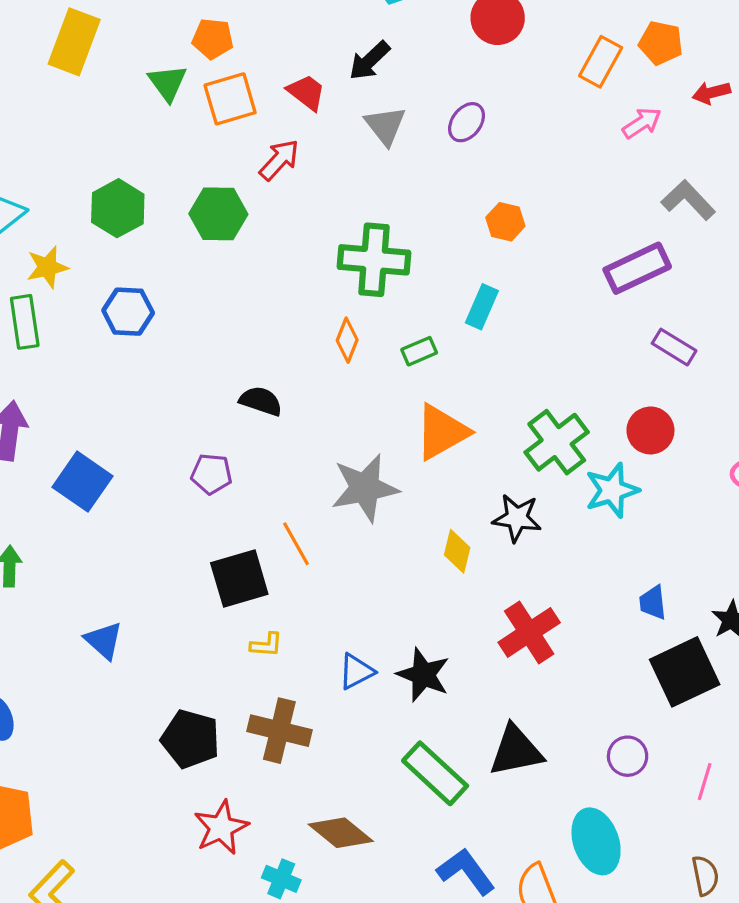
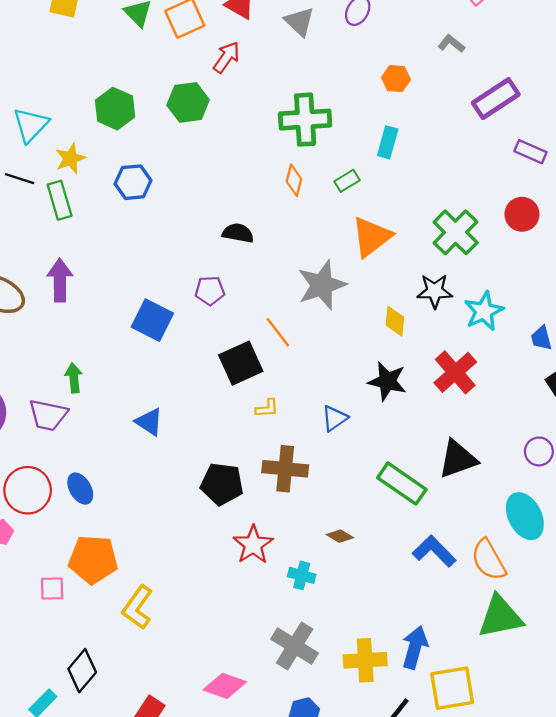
gray L-shape: (688, 200) -> (451, 44), moved, size x0.7
blue square: (83, 482) -> (152, 320), moved
cyan star: (612, 490) -> (484, 311), moved
black star: (423, 675) -> (387, 381), moved
brown diamond: (341, 833) -> (340, 536), size x0.6

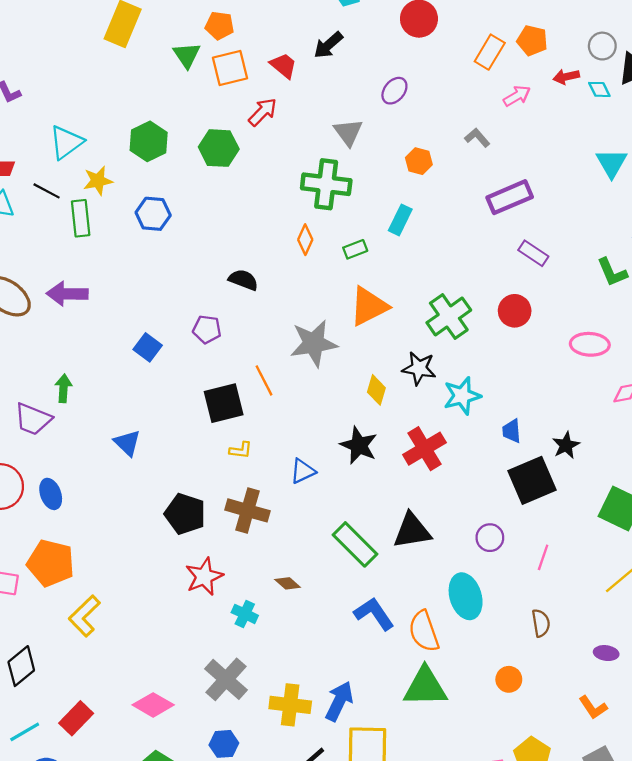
gray triangle: (299, 22) -> (348, 132), moved
purple arrow: (60, 280) -> (67, 294), turned -99
blue square: (152, 320) -> (148, 347), size x0.7

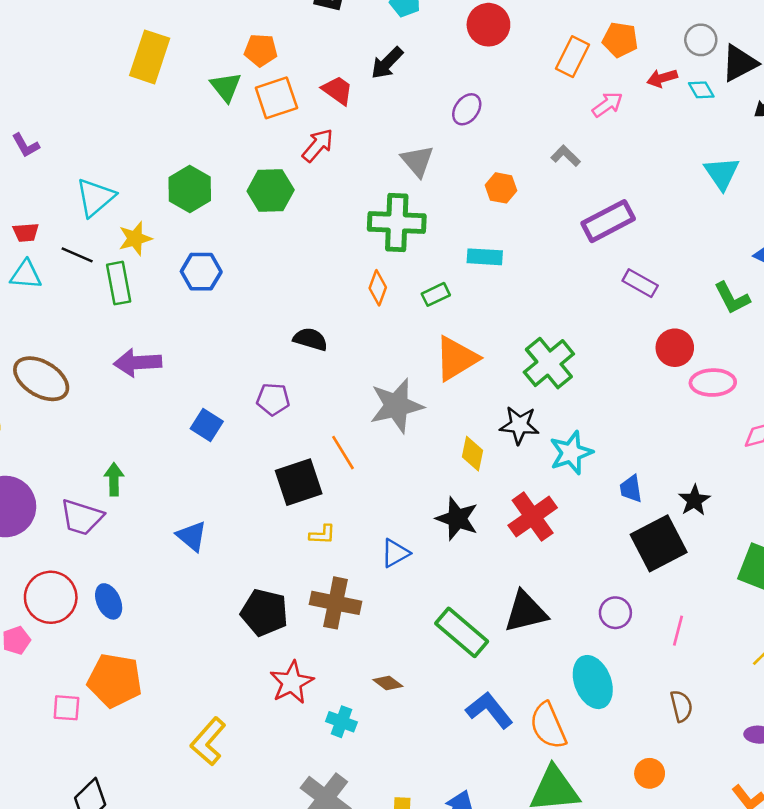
cyan rectangle: (400, 220) -> (485, 257), turned 72
purple arrow: (67, 294) -> (138, 363), moved
red circle: (515, 311) -> (675, 348), moved
yellow L-shape: (84, 616) -> (208, 741), moved

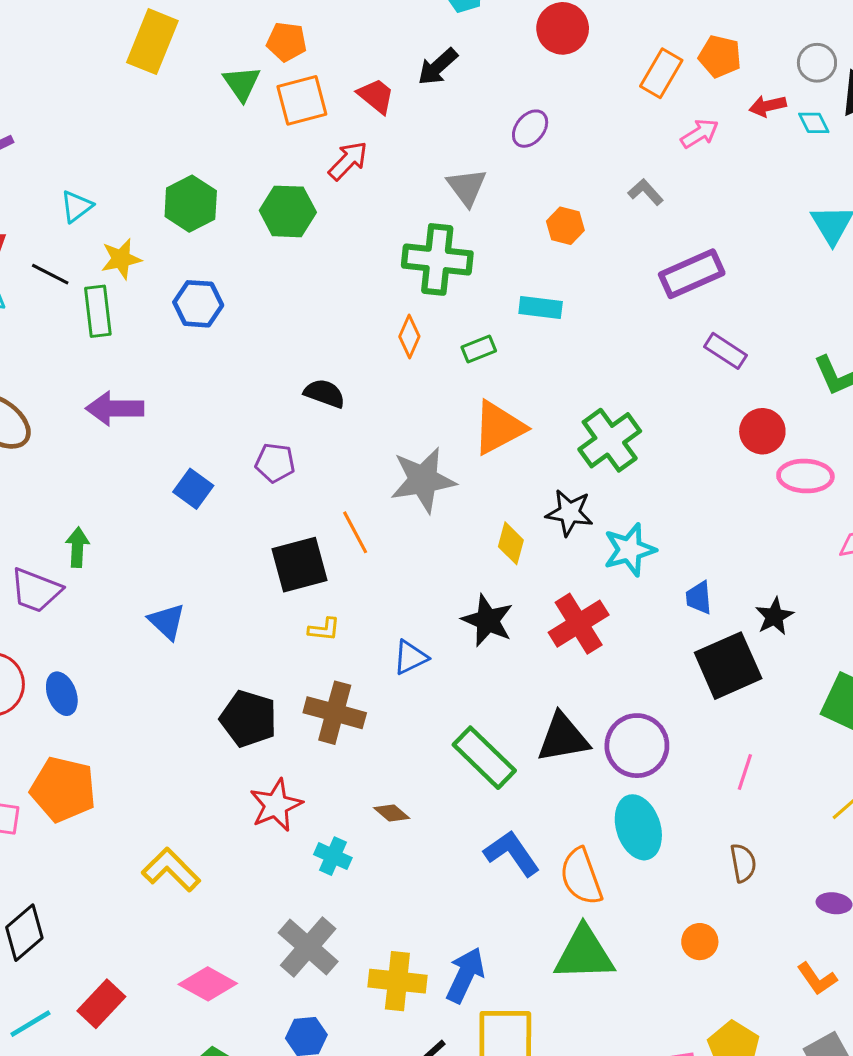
cyan triangle: (95, 197) -> (77, 206), size x0.7
purple circle: (615, 613) -> (637, 746), moved, size x1.6
yellow L-shape: (208, 741) -> (171, 870), turned 90

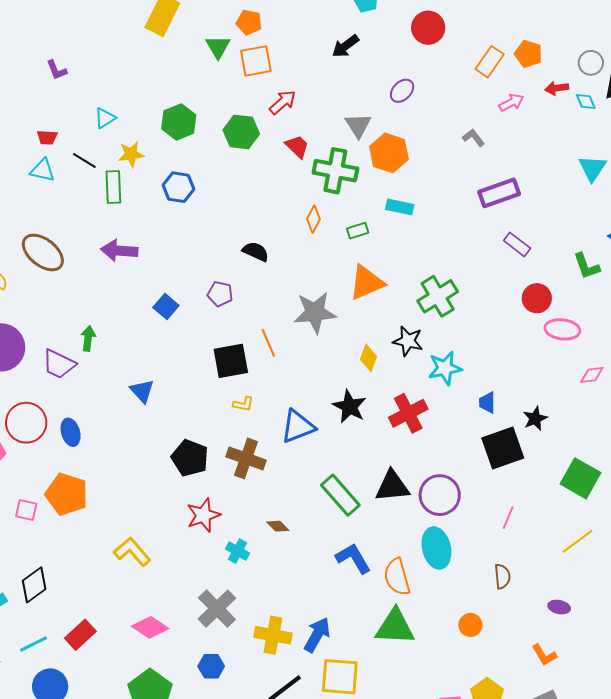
red trapezoid: (376, 96) -> (297, 147), moved
orange hexagon: (565, 226) -> (389, 153), moved, size x1.6
blue triangle: (410, 657) -> (298, 426), size x1.5

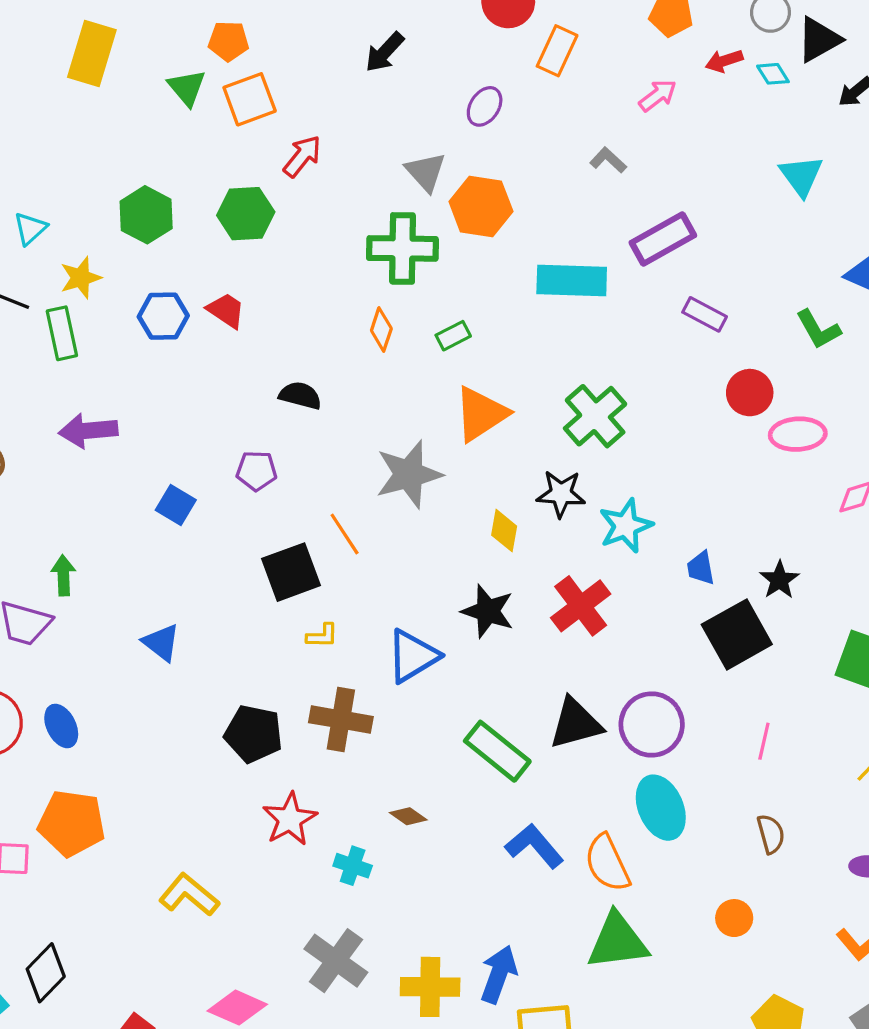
orange rectangle: (490, 62) -> (557, 51), moved
red trapezoid: (297, 147) -> (226, 310), moved
cyan rectangle: (400, 207) -> (572, 281), moved, size x1.6

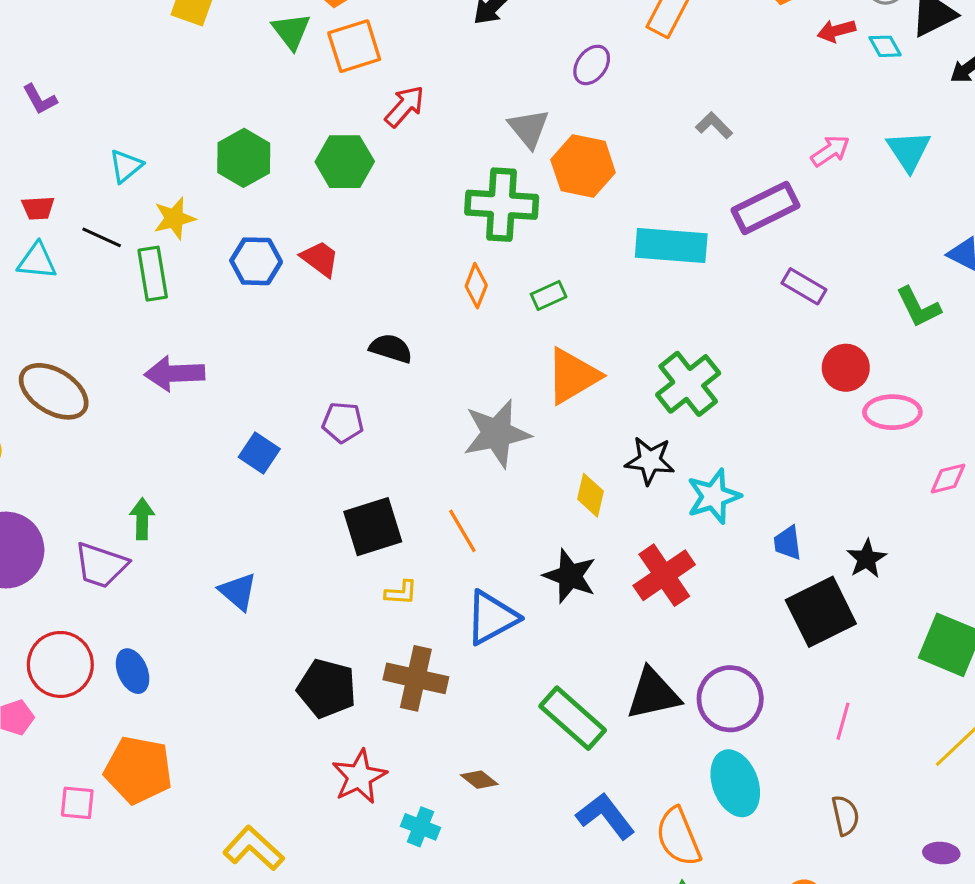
pink arrow: (658, 95) -> (830, 151), moved
orange line: (345, 534) -> (462, 531), moved

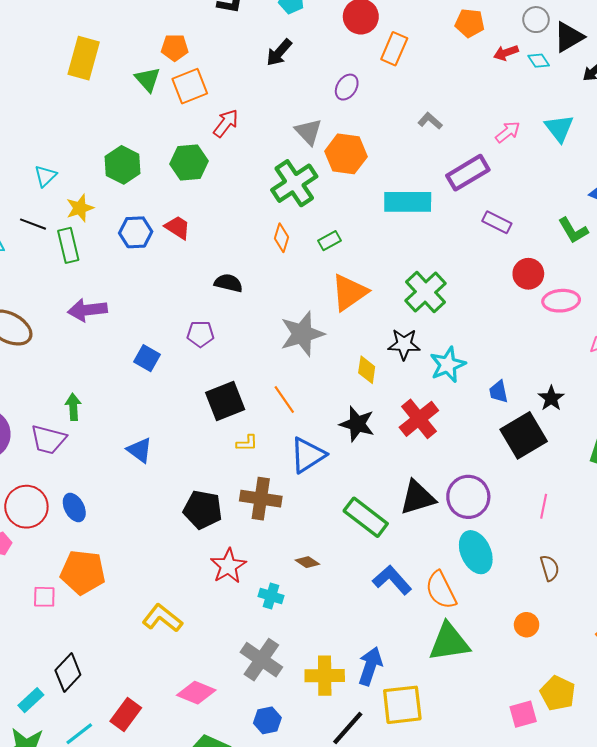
green cross: (502, 205) -> (294, 183), turned -33

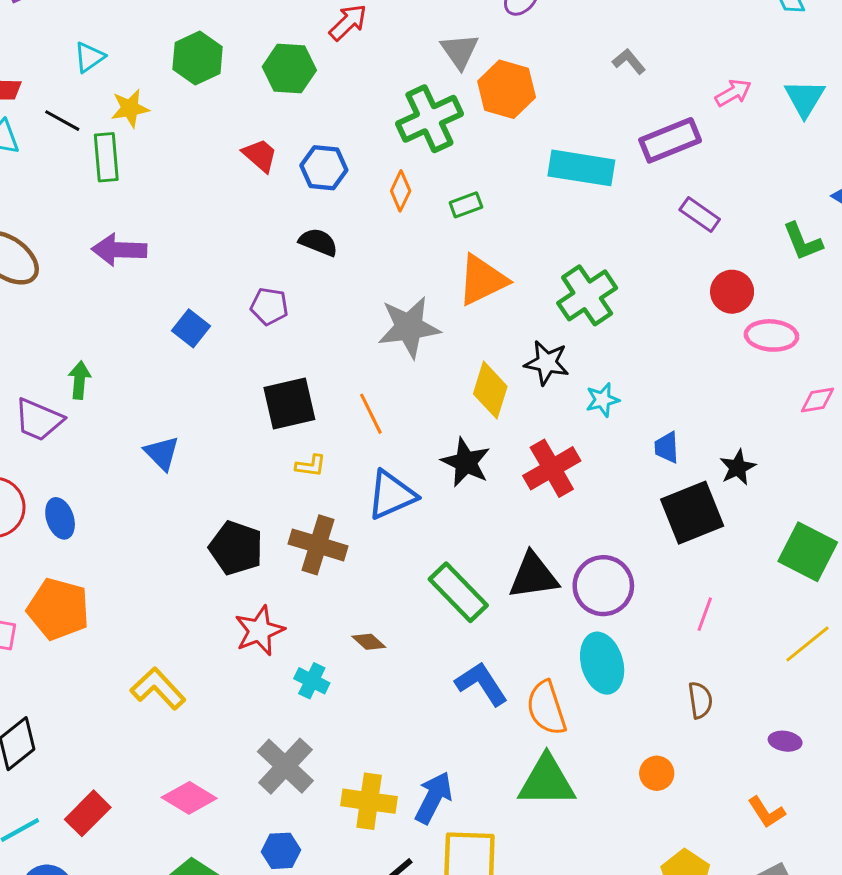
blue hexagon: (136, 232) -> (324, 168), moved
cyan star: (448, 365) -> (602, 400), size x0.7
yellow diamond: (367, 370) -> (490, 390), size x1.4

